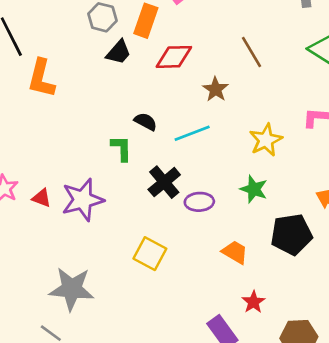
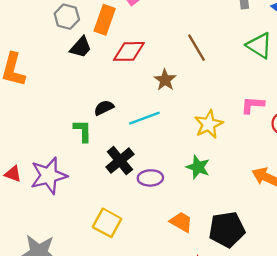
black semicircle: (146, 122) -> (104, 108), turned -54
black pentagon: (291, 234) -> (227, 230), moved

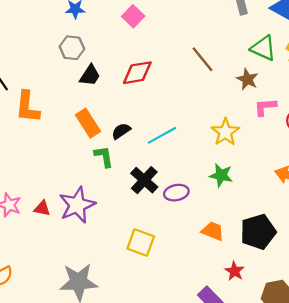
orange rectangle: (105, 20) -> (88, 123), moved, turned -44
brown star: (165, 80) -> (247, 79), moved

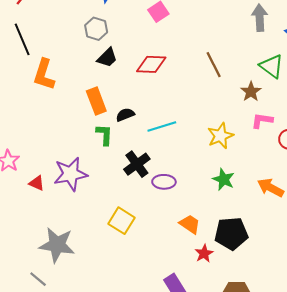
green star: (221, 175) -> (224, 179), moved
red triangle: (42, 208) -> (37, 183), moved
red star: (234, 271) -> (204, 254), moved

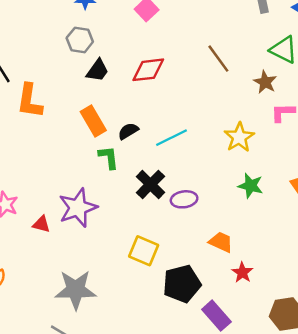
black pentagon: (231, 234) -> (182, 284), moved

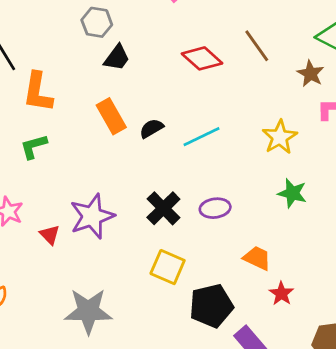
red diamond: (148, 70) -> (202, 58), moved, turned 48
green L-shape: (109, 157) -> (34, 146), moved, turned -100
black cross: (150, 184) -> (163, 208), moved
red triangle: (41, 224) -> (50, 235), turned 30

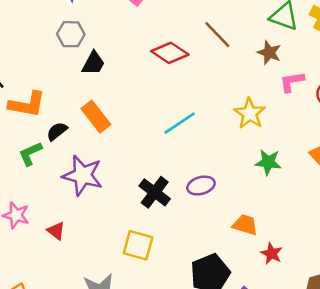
orange L-shape: (38, 92) -> (27, 104), turned -81
black semicircle: (151, 128) -> (57, 131), moved
purple star: (92, 216) -> (83, 175), moved, turned -30
yellow square: (168, 267) -> (138, 245), moved

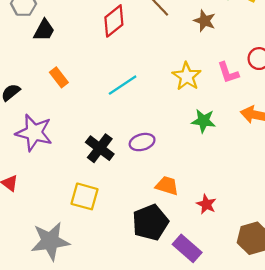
red diamond: (170, 53) -> (114, 21), turned -72
pink L-shape: (292, 82) -> (228, 73), moved, turned -100
orange rectangle: (96, 117) -> (59, 77), moved, size x0.7
orange trapezoid: (245, 225) -> (167, 186), moved

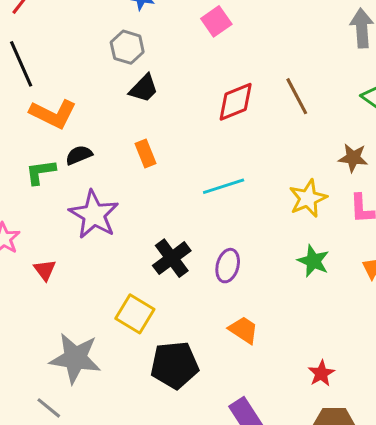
brown star: (205, 21) -> (353, 158), moved, turned -30
purple ellipse: (142, 142) -> (228, 266), turned -75
red star: (206, 204) -> (321, 373), moved
black pentagon: (150, 222) -> (174, 365), moved

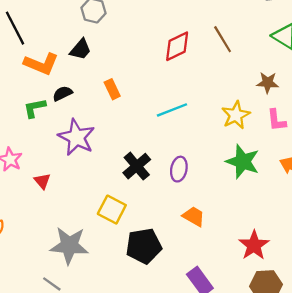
black trapezoid: (144, 88) -> (81, 49), moved
green star: (313, 261) -> (243, 162), size x1.4
red star: (321, 373) -> (254, 245), size x1.5

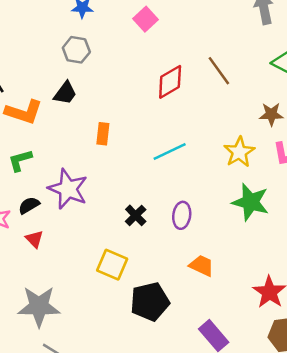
orange rectangle: (112, 89) -> (103, 134), turned 36
black semicircle: (62, 93) -> (29, 205), moved
black cross: (137, 166) -> (136, 215), size x0.7
gray star: (69, 246) -> (39, 306), moved

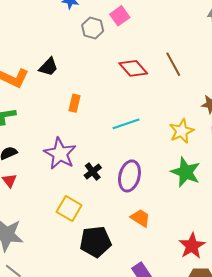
gray hexagon: (76, 50) -> (93, 28), moved
red diamond: (170, 82) -> (133, 68), turned 72
purple star: (68, 189) -> (60, 154), moved
purple ellipse: (182, 215) -> (129, 176), size x1.4

